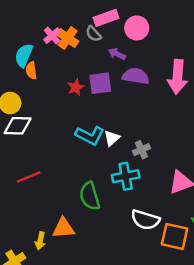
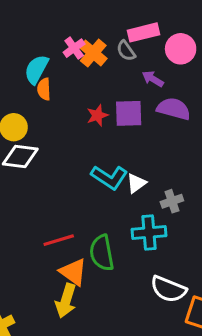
red line: (29, 177) -> (59, 240), moved
orange triangle: (63, 228) -> (73, 272), moved, turned 35
yellow arrow: (40, 241) -> (66, 301), moved, size x1.5

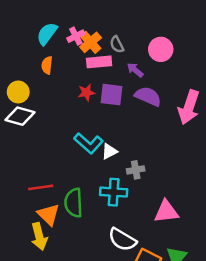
pink rectangle: (144, 32) -> (99, 62), moved
cyan semicircle: (36, 69) -> (47, 34), moved
yellow arrow: (66, 301) -> (39, 237), turned -40

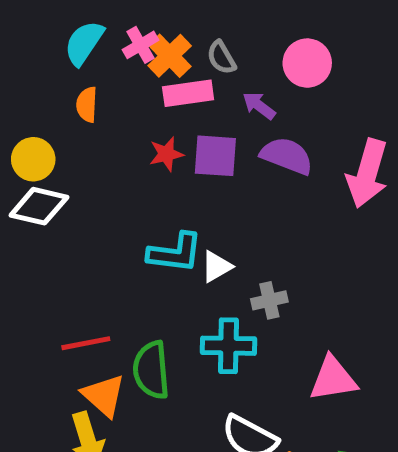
cyan L-shape: (89, 143) -> (175, 253), turned -32

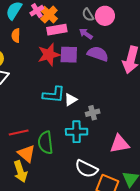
gray semicircle: (221, 58) -> (88, 15), moved
red star: (166, 154) -> (49, 55), size x1.6

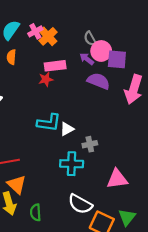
pink circle: (105, 16) -> (101, 51), moved
pink rectangle: (57, 30) -> (55, 66), moved
red star: (49, 55) -> (46, 79), size x0.6
purple square: (69, 55) -> (117, 59), moved
green semicircle: (46, 143) -> (36, 212), moved, size x0.7

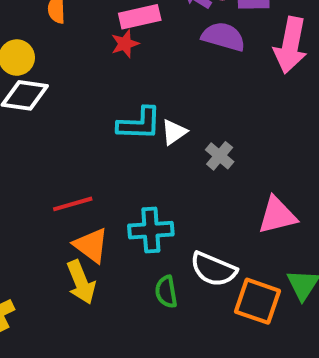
gray cross: (90, 144) -> (220, 156), turned -32
cyan cross: (72, 164) -> (151, 230), moved
green semicircle: (36, 212) -> (166, 292), moved

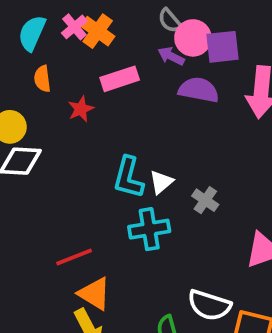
red star: (125, 44) -> (81, 109), moved
cyan L-shape: (139, 124) -> (128, 177), turned 108
cyan cross: (151, 230) -> (149, 229), moved

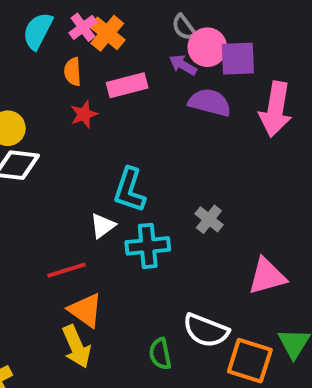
orange semicircle: (42, 79) -> (73, 72), moved
white triangle: (161, 182) -> (103, 226), moved

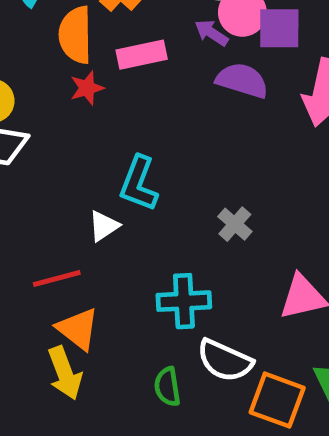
orange semicircle: (73, 72) -> (75, 35), size x1.6
cyan cross: (148, 246) -> (184, 301), moved

